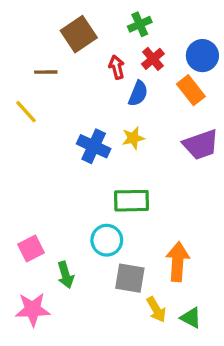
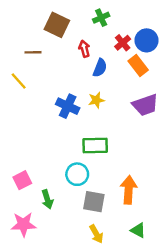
brown square: (79, 34) -> (57, 25), turned -30
red cross: (153, 59) -> (123, 43), moved
yellow arrow: (156, 309) -> (96, 234), moved

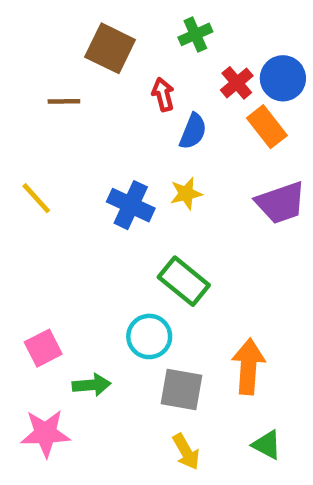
yellow line: (19, 81) -> (36, 198), moved
green rectangle: (95, 146) -> (184, 281), turned 40
green arrow: (47, 199) -> (92, 385), turned -78

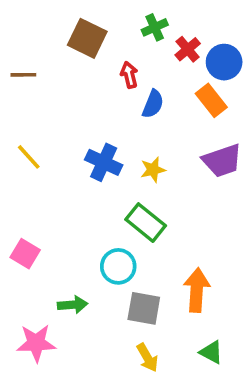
red cross: (237, 83) -> (188, 49), moved
brown line: (64, 101) -> (23, 75), moved
yellow star: (186, 194) -> (153, 170), moved
pink square: (43, 348) -> (25, 254), moved, turned -32

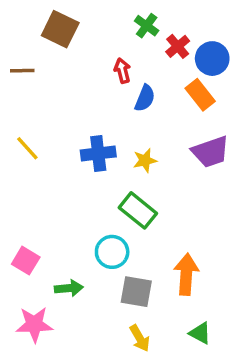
green cross: (155, 27) -> (147, 26), turned -30
brown square: (87, 38) -> (60, 29), moved
blue cross: (104, 162) -> (98, 153), turned -32
pink square: (25, 254) -> (26, 261), moved

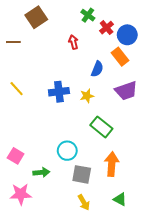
brown square: (60, 29) -> (36, 17), turned 30
blue semicircle: (145, 98) -> (97, 69), moved
green rectangle: (138, 210) -> (101, 127), moved

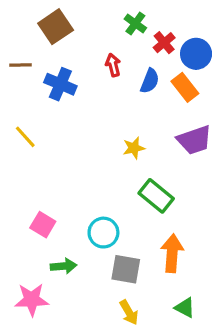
blue semicircle: (97, 69) -> (150, 81), moved
blue cross: (59, 92) -> (60, 84), moved, turned 30
pink square: (16, 156) -> (43, 225), moved

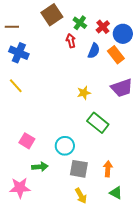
green cross: (135, 23) -> (80, 23), moved
brown square: (56, 27) -> (52, 15), moved
brown line: (20, 65) -> (12, 27), moved
blue cross: (60, 84) -> (19, 53), moved
orange arrow: (172, 253) -> (108, 169), moved, size x0.7

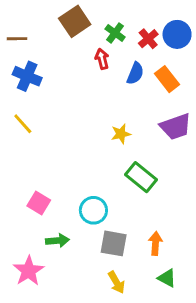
blue circle: (123, 34) -> (177, 34), moved
pink star: (20, 188) -> (29, 271), turned -30

